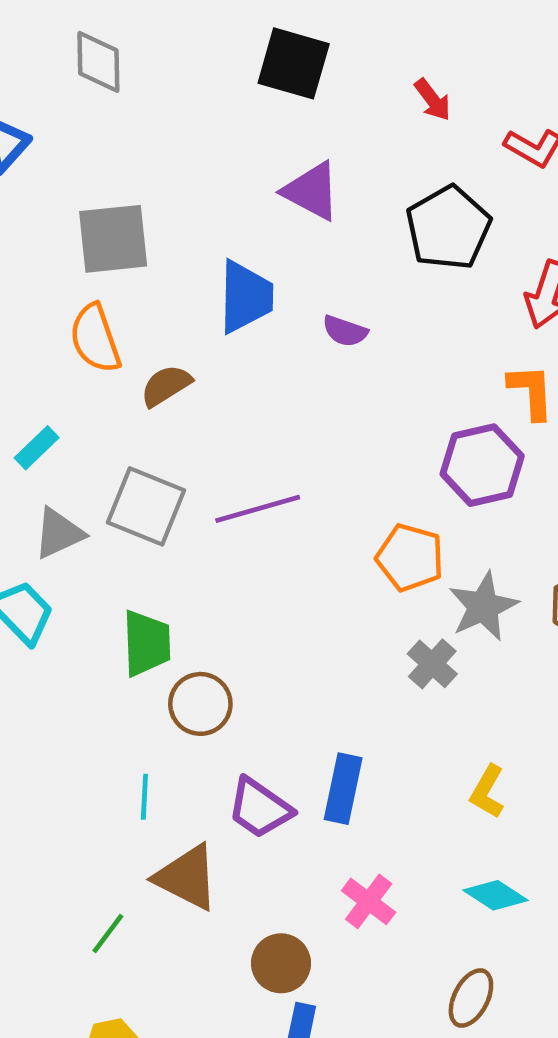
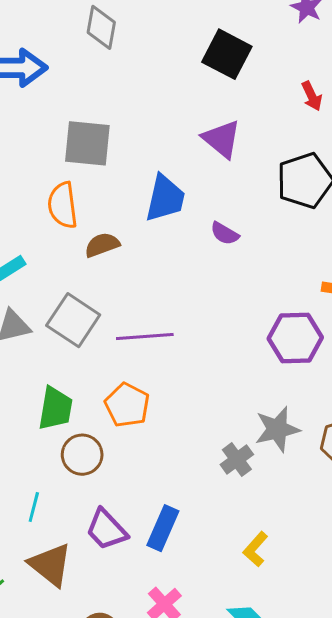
orange pentagon: (410, 557) -> (127, 405), moved

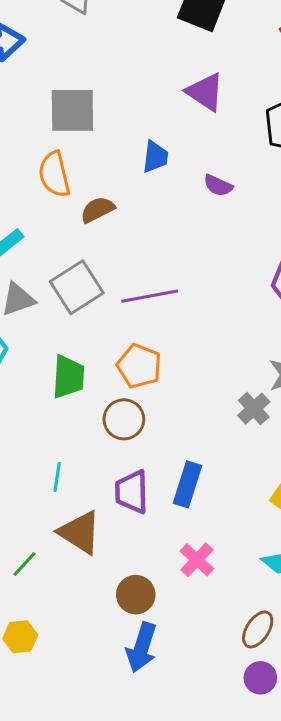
blue trapezoid: (165, 198) -> (155, 157), size x0.7
gray square: (73, 320) -> (77, 287), turned 30
brown circle: (82, 455) -> (124, 419), moved
purple trapezoid: (106, 530) -> (132, 492), turned 48

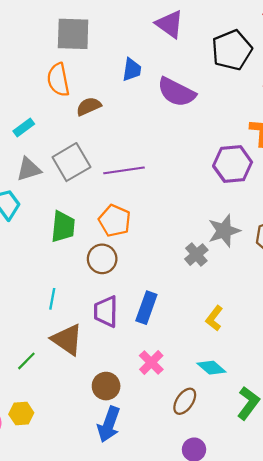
purple semicircle: (218, 185) -> (176, 92), size x1.8
brown ellipse: (258, 629) -> (185, 401), moved

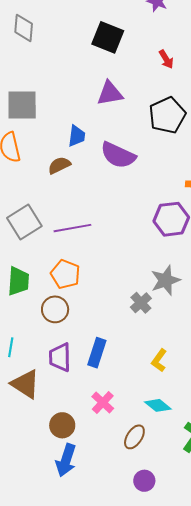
purple triangle: (170, 24) -> (110, 93), turned -44
brown semicircle: (89, 106) -> (59, 165), moved

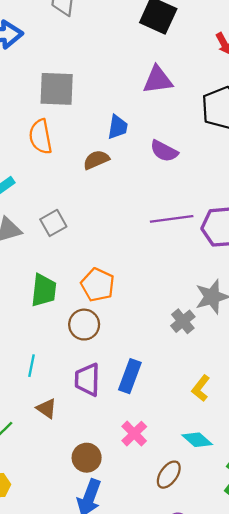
purple semicircle: (118, 155) -> (164, 151), size x0.7
gray square: (24, 222) -> (53, 223), size x0.7
purple line: (72, 228) -> (172, 219), moved
brown triangle: (25, 384) -> (47, 409), size x0.6

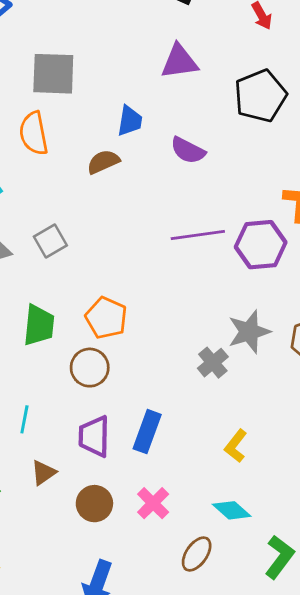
brown triangle: (47, 409) -> (43, 473), turned 50
brown circle: (87, 458) -> (94, 504), moved

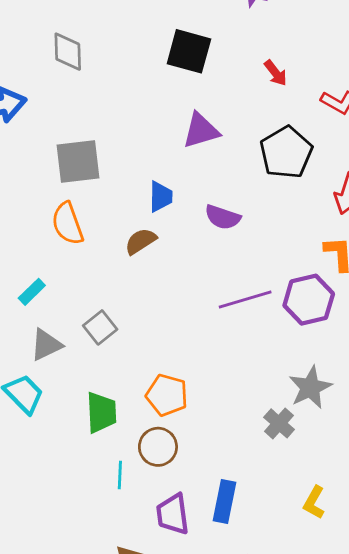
cyan line: (24, 419) -> (120, 475), moved

